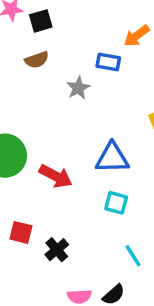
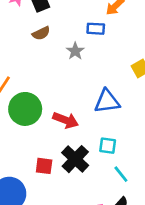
cyan square: (116, 203) -> (108, 146), moved
black cross: (57, 250) -> (75, 159), moved, size x1.5
cyan line: (133, 256) -> (121, 174), moved

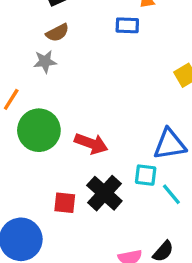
gray star: (75, 51) -> (45, 62), moved, turned 30
blue triangle: (107, 101) -> (170, 144), moved
cyan line: (121, 174) -> (171, 194), moved

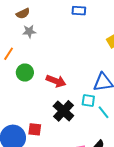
brown semicircle: (57, 33) -> (23, 14), moved
green circle: (39, 130) -> (25, 73), size x0.7
red square: (65, 203) -> (35, 129), moved

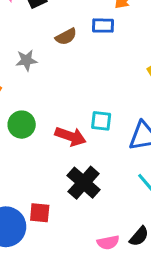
brown semicircle: (23, 14) -> (66, 37), moved
cyan square: (88, 101) -> (101, 121), moved

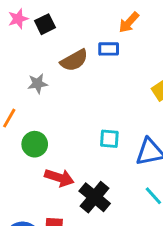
brown semicircle: (66, 37) -> (74, 60), size x1.4
red arrow: (71, 136) -> (59, 178), moved

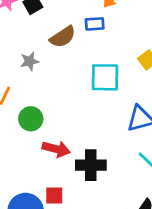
cyan square: (109, 139) -> (105, 77), moved, size x1.6
black cross: (95, 197) -> (91, 165), turned -36

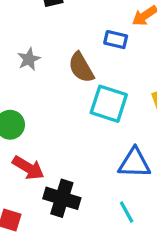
brown semicircle: (63, 37) -> (81, 67), moved, turned 76
gray star: (30, 61) -> (29, 59), turned -30

